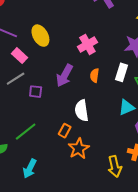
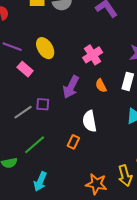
orange semicircle: (95, 75) -> (101, 86), turned -32
gray line: (16, 79) -> (23, 112), moved
orange star: (79, 148) -> (96, 184), moved, turned -30

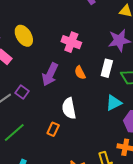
pink cross: (93, 55) -> (71, 42), turned -36
purple square: (43, 104) -> (22, 92), turned 32

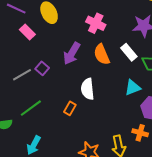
white rectangle: (107, 68) -> (129, 52), turned -60
orange semicircle: (80, 73) -> (102, 54), size x1.5

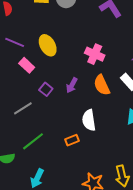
purple arrow: (72, 53) -> (72, 85), size x0.7
purple square: (42, 68) -> (46, 89), moved
orange rectangle: (70, 108) -> (72, 140), turned 40

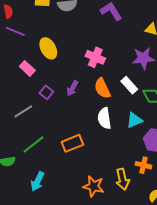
purple line: (15, 42) -> (15, 31), moved
white semicircle: (89, 120) -> (104, 118), moved
orange rectangle: (72, 140) -> (72, 143), size x1.5

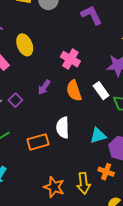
purple square: (46, 92) -> (15, 100), moved
white semicircle: (104, 118) -> (63, 128), moved
cyan triangle: (134, 120) -> (98, 136), moved

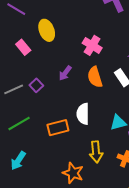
yellow arrow: (84, 183) -> (96, 152), moved

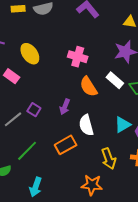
purple arrow: (65, 73) -> (65, 107), moved

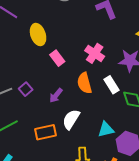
pink cross: (78, 57) -> (95, 53), moved
pink rectangle: (12, 76) -> (57, 58), moved
white semicircle: (86, 125) -> (71, 119), turned 30

